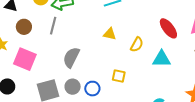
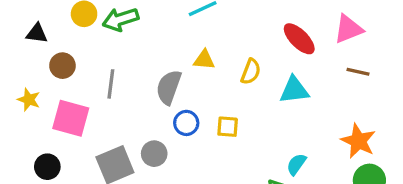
gray line: (53, 26) -> (111, 84), moved
gray semicircle: (71, 57) -> (169, 87), moved
blue circle: (92, 89) -> (186, 123), moved

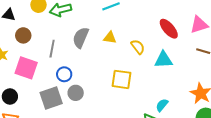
yellow semicircle: (251, 72) -> (138, 47), turned -63
gray semicircle: (169, 87) -> (81, 38), moved
blue circle: (186, 123) -> (64, 74), moved
yellow square: (228, 127) -> (121, 79), size x1.5

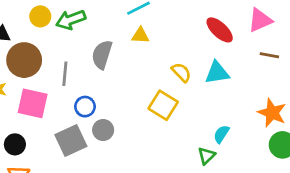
brown circle: (23, 35) -> (24, 60), size x1.6
yellow triangle: (110, 38) -> (140, 35), moved
yellow semicircle: (138, 47) -> (181, 72), moved
yellow square: (121, 79) -> (163, 105), turned 30

